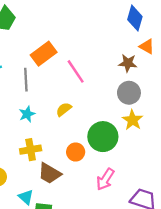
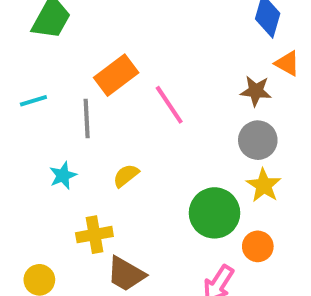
yellow semicircle: (64, 109) -> (126, 176), moved
cyan star: (27, 114) -> (63, 176), moved
orange circle: (76, 152) -> (258, 246), moved

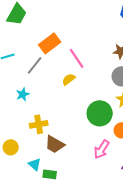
gray line: (87, 118) -> (35, 65), turned 42
yellow semicircle: (126, 176) -> (69, 79), moved

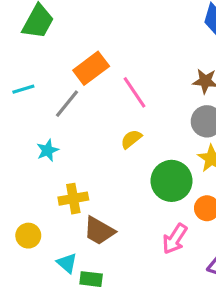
yellow semicircle: (69, 79) -> (131, 139), moved

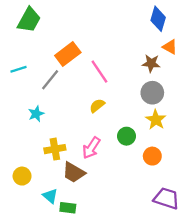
green circle: (172, 181) -> (126, 136), size x0.6
pink arrow: (175, 239) -> (91, 148), moved

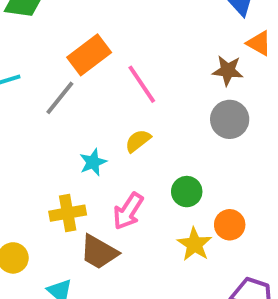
cyan star: (36, 114) -> (93, 162), moved
yellow star: (156, 120) -> (195, 244), moved

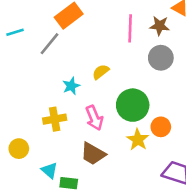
pink line: (142, 84) -> (130, 28), moved, turned 36
green circle: (187, 192) -> (133, 105), size x1.6
pink arrow: (128, 211) -> (94, 118), turned -55
brown trapezoid: (99, 252) -> (93, 154), moved

